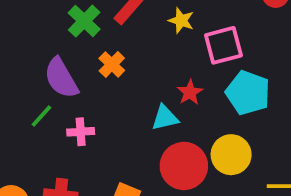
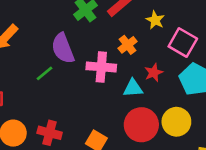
pink square: (223, 45) -> (183, 42), turned 36
orange cross: (112, 64) -> (128, 45), moved
pink cross: (81, 132) -> (101, 67), moved, size x1.5

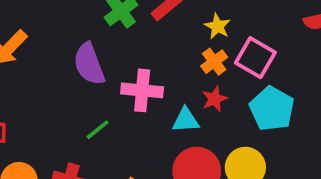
orange cross: (128, 45) -> (214, 62), moved
green line: (45, 73) -> (98, 130), moved

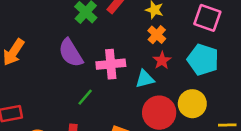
pink square: (255, 58) -> (207, 18), moved

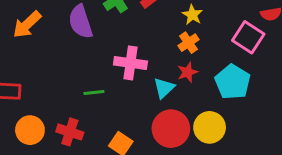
purple semicircle: (71, 53) -> (81, 22), moved
cyan triangle: (145, 79) -> (164, 88), turned -42
green line: (85, 97) -> (94, 92), turned 30

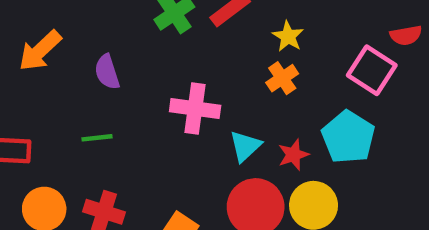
purple semicircle: (81, 22) -> (107, 72), moved, size x0.7
red star: (187, 72) -> (293, 155), moved
green line: (94, 92) -> (97, 138), moved

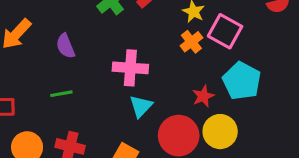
pink square: (372, 70) -> (225, 31), moved
cyan triangle: (245, 146) -> (141, 106), moved

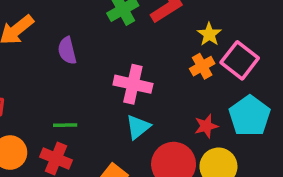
green line: (61, 94) -> (65, 125), moved

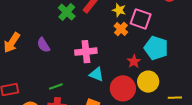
cyan triangle: (138, 127) -> (96, 74), turned -42

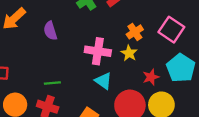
yellow star: (119, 10) -> (129, 53), moved
orange cross: (121, 29) -> (135, 32), moved

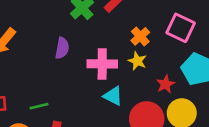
purple semicircle: (50, 31) -> (62, 48), moved, turned -144
green line: (52, 83) -> (39, 106), moved

